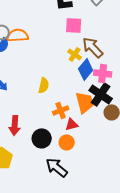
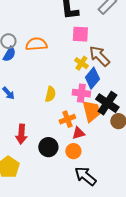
orange semicircle: (18, 35) -> (36, 44), moved
pink cross: (103, 73) -> (81, 93), moved
black arrow: (57, 167) -> (85, 176), moved

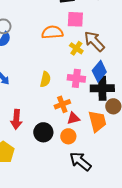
orange semicircle: (36, 44) -> (52, 32), moved
blue diamond: (92, 78) -> (99, 71), moved
black cross: (107, 103) -> (102, 88), turned -35
orange trapezoid: (91, 111) -> (97, 121), moved

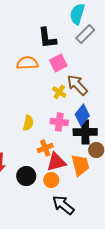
pink square: (75, 19) -> (58, 63), turned -30
orange semicircle: (52, 32) -> (27, 63), moved
red triangle: (73, 118) -> (56, 162), size x1.5

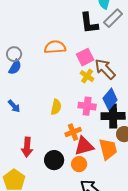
black L-shape: (47, 38) -> (89, 23), moved
pink square: (58, 63) -> (85, 57), moved

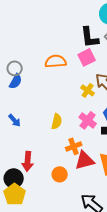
pink square: (85, 57) -> (87, 57), moved
pink cross: (87, 106) -> (88, 120), turned 30
black circle: (54, 160) -> (14, 178), moved
orange circle: (79, 164) -> (60, 174), moved

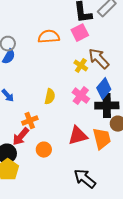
orange cross: (74, 146) -> (30, 121), moved
red arrow: (28, 161) -> (21, 137), turned 36
orange circle: (60, 174) -> (44, 150), moved

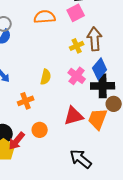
brown arrow: (99, 59) -> (95, 39), turned 40
yellow cross: (81, 66) -> (77, 46), turned 32
red arrow: (21, 137) -> (17, 141), moved
orange trapezoid: (102, 139) -> (98, 119), turned -145

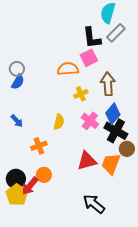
orange semicircle: (45, 17) -> (68, 69), moved
yellow cross: (77, 46) -> (81, 94), moved
black cross: (103, 86) -> (116, 131), turned 30
orange circle: (40, 130) -> (44, 175), moved

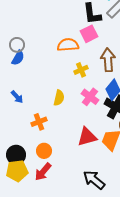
red arrow: (30, 186) -> (43, 172), moved
yellow pentagon: (17, 195) -> (17, 171), turned 30

